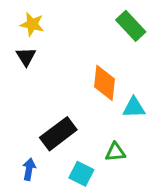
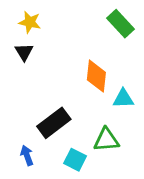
green triangle: (115, 152) -> (106, 140), size x1.4
blue arrow: (29, 169) -> (27, 155), turned -30

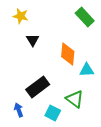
black triangle: (24, 52) -> (33, 40), moved
green triangle: (106, 140) -> (75, 99), turned 42

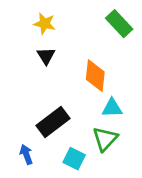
yellow star: (21, 16) -> (45, 24), moved
cyan triangle: (87, 70) -> (112, 108), moved
green triangle: (75, 99) -> (105, 139), turned 36

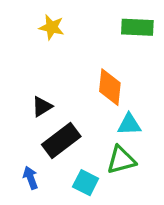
green rectangle: (119, 24) -> (137, 27), turned -44
black triangle: (46, 56) -> (42, 107), moved, turned 30
green triangle: (105, 139) -> (121, 160), turned 32

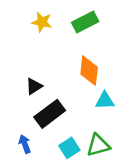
green rectangle: (137, 27) -> (85, 22), moved, turned -30
green triangle: (121, 160) -> (98, 145), moved
cyan square: (86, 183) -> (69, 148), turned 30

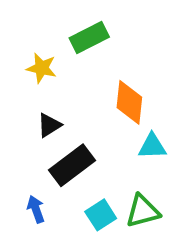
yellow star: (42, 22) -> (42, 68), moved
green rectangle: (85, 22) -> (89, 38), moved

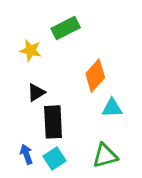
orange diamond: (129, 102) -> (95, 76), turned 36
black rectangle: (72, 165) -> (53, 122), turned -56
cyan square: (101, 215) -> (54, 158), moved

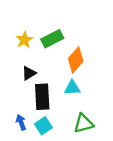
green rectangle: (66, 28) -> (52, 39), moved
yellow star: (31, 50) -> (24, 40), turned 30
cyan triangle: (112, 108) -> (72, 88), moved

